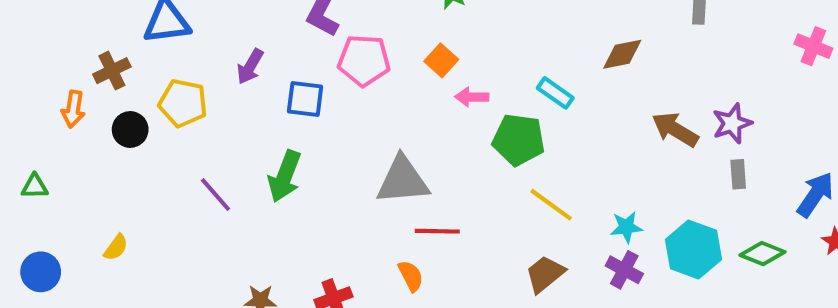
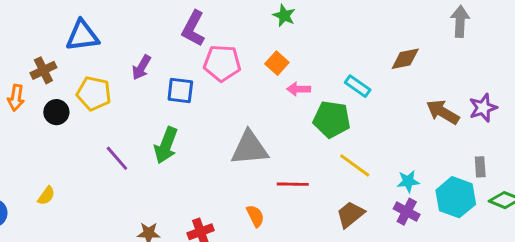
gray rectangle: (738, 174) -> (480, 167), moved
red line: (437, 231) -> (293, 184), moved

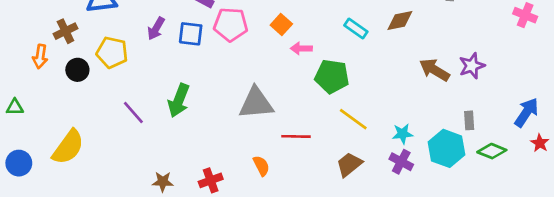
cyan rectangle: (358, 86) -> (356, 28), moved
blue square: (180, 90) -> (191, 34), moved
yellow semicircle: (46, 196) -> (68, 147), size x2.0

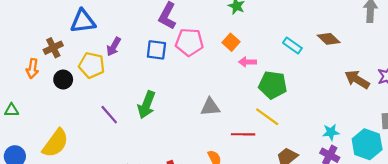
brown diamond: (400, 21) -> (329, 39), turned 55
purple arrow: (156, 28) -> (114, 47), moved
gray triangle: (256, 103) -> (210, 107), size x0.7
yellow line: (353, 119) -> (267, 117), moved

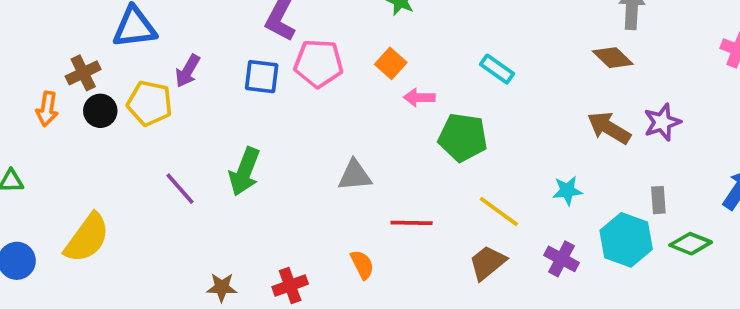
brown diamond: (329, 39) -> (613, 58), moved
black circle: (63, 79) -> (100, 111), moved
yellow line: (267, 117) -> (499, 211), moved
cyan star: (331, 132) -> (567, 191), moved

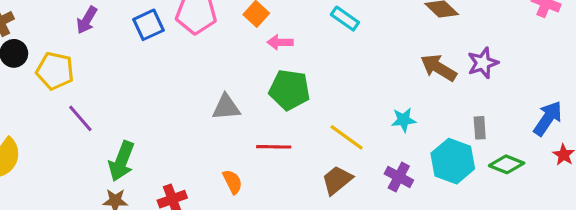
blue square: (262, 77) -> (149, 25), turned -32
yellow pentagon: (150, 103) -> (55, 71), moved
green pentagon: (463, 137) -> (290, 90), moved
green arrow: (245, 172) -> (122, 161), moved

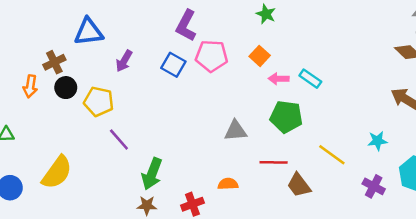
cyan rectangle: (345, 19) -> (310, 79), moved
blue square: (149, 25) -> (173, 65), turned -35
brown trapezoid: (337, 180) -> (299, 185), moved, turned -88
orange semicircle: (232, 182) -> (228, 184), moved, turned -66

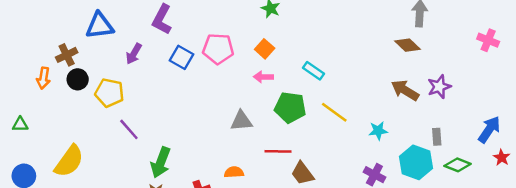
purple L-shape: (186, 25) -> (162, 19), moved
pink arrow: (279, 79) -> (263, 77), moved
yellow line: (332, 155) -> (334, 112), moved

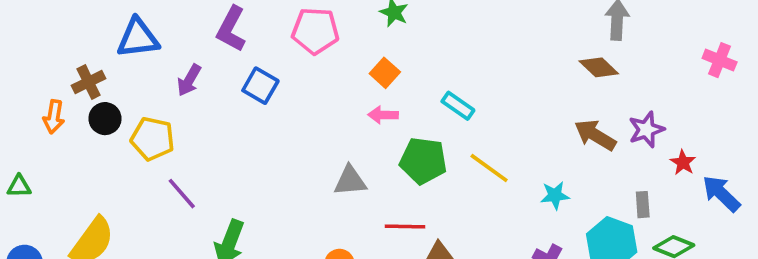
pink pentagon: (218, 49) -> (315, 31), moved
blue arrow: (489, 129) -> (721, 194), turned -80
red star: (502, 158) -> (683, 162), moved

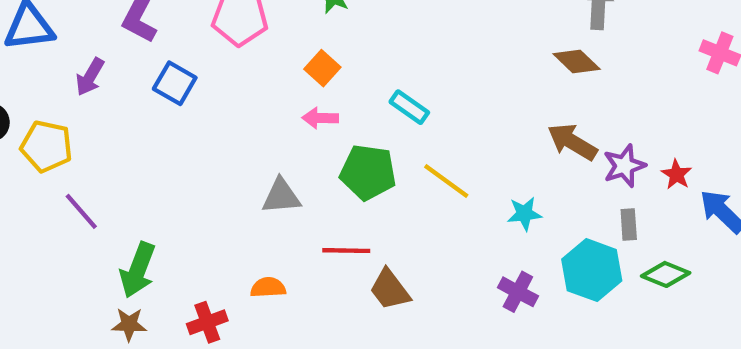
purple star: (646, 130) -> (624, 166), moved

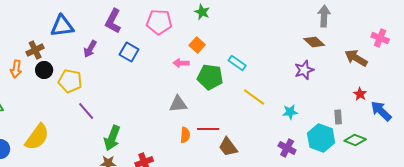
pink arrow: (320, 118) -> (181, 63), moved
brown arrow: (572, 142) -> (356, 58), moved
purple star: (624, 166) -> (304, 70), moved
green pentagon: (368, 172) -> (210, 77), moved
orange semicircle: (268, 287) -> (185, 135), moved, turned 98

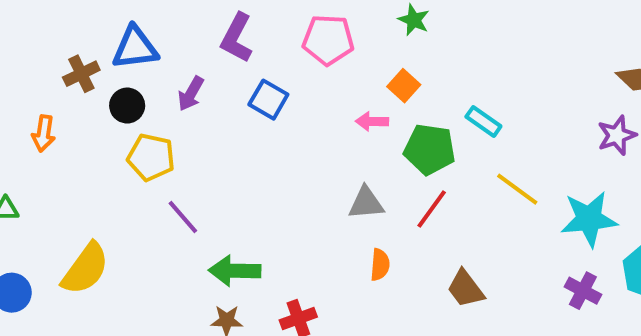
brown cross: (35, 50) -> (81, 74), moved
black circle: (44, 70) -> (127, 106), moved
cyan star: (290, 112) -> (589, 219), size x1.8
red line: (208, 129) -> (432, 209), moved, turned -55
green arrow: (112, 138) -> (235, 271), turned 70

